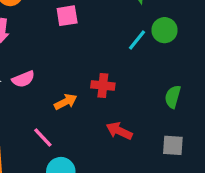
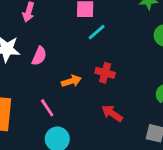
cyan line: (137, 40) -> (97, 32), moved
pink semicircle: (23, 79) -> (39, 56), turned -54

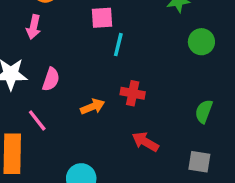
cyan line: (97, 32) -> (118, 45), turned -30
pink line: (47, 108) -> (37, 120), moved

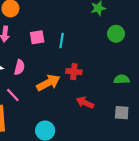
pink square: (102, 18) -> (37, 37), moved
orange arrow: (93, 107) -> (48, 83), size x1.5
green semicircle: (204, 111) -> (122, 79), turned 72

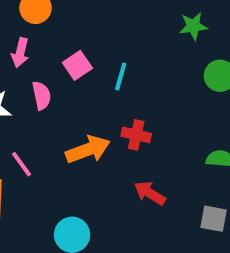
pink square: (37, 37) -> (77, 65), turned -32
pink semicircle: (19, 67) -> (42, 96), moved, turned -32

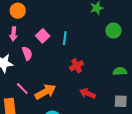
red cross: (136, 135) -> (77, 66), turned -32
orange arrow: (88, 150) -> (45, 92), moved

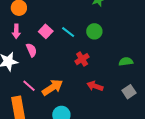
green circle: (113, 31) -> (94, 31), moved
cyan line: (65, 38) -> (68, 32), turned -56
gray square: (121, 101) -> (129, 92), turned -32

